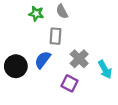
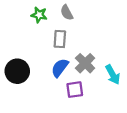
blue semicircle: (43, 60) -> (60, 68), moved
purple square: (70, 83) -> (75, 90), turned -35

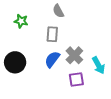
green star: (39, 15) -> (21, 21), moved
purple square: (75, 90) -> (76, 79), moved

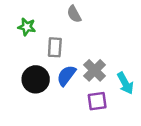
gray rectangle: (52, 34) -> (55, 47), moved
black circle: (15, 62) -> (36, 79), moved

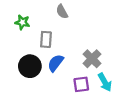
gray cross: (95, 70) -> (92, 59), moved
cyan arrow: (125, 83) -> (105, 82), moved

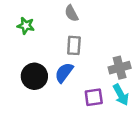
gray rectangle: (46, 39) -> (74, 45), moved
gray cross: (92, 59) -> (120, 68), moved, turned 30

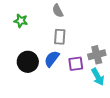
purple square: (94, 97) -> (76, 64), moved

